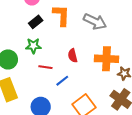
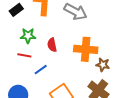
green star: (33, 46) -> (28, 36), moved

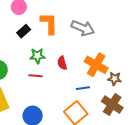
orange cross: (86, 49) -> (96, 65), turned 30
blue line: (41, 70) -> (83, 88), moved, turned 32

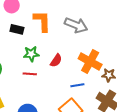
black rectangle: (24, 31) -> (17, 29), turned 56
red semicircle: (62, 63) -> (56, 61), turned -128

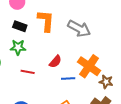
green star: (31, 54) -> (18, 47), moved
blue line: (77, 85) -> (68, 78), moved

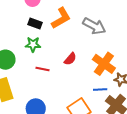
orange L-shape: (46, 21) -> (61, 18), turned 55
blue line: (68, 78) -> (100, 90), moved

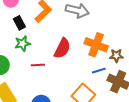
black rectangle: (35, 23) -> (19, 23), turned 56
red semicircle: (70, 59) -> (62, 48), size x1.5

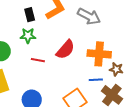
orange cross: (96, 45) -> (99, 54), turned -30

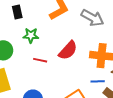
black rectangle: (30, 15) -> (17, 12), moved

